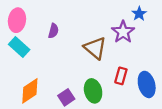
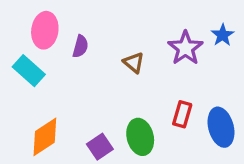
blue star: (139, 14) -> (223, 35), moved
pink ellipse: (17, 20) -> (45, 30), moved
brown triangle: (95, 48) -> (134, 63), moved, size x0.6

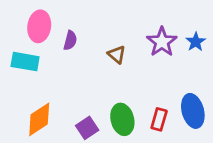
blue star: (223, 35) -> (196, 42), moved
cyan rectangle: (29, 71) -> (25, 62), turned -32
red rectangle: (182, 114) -> (159, 119), moved

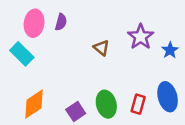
purple semicircle: (70, 40) -> (61, 22), moved
blue star: (196, 42) -> (170, 50), moved
cyan rectangle: (25, 62) -> (22, 54), turned 35

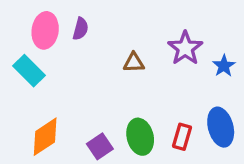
brown triangle: (101, 48) -> (134, 63), turned -42

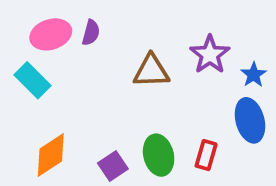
pink ellipse: (45, 30) -> (51, 34), turned 64
brown triangle: (134, 63) -> (151, 71), size x1.5
blue ellipse: (221, 127) -> (250, 120), moved

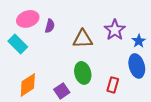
purple semicircle: (91, 33) -> (50, 26), moved
green ellipse: (159, 155) -> (83, 73), moved

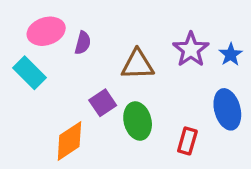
blue star: (139, 41) -> (231, 55), moved
orange diamond: (28, 85) -> (69, 141), moved
purple square: (62, 91) -> (103, 103), moved

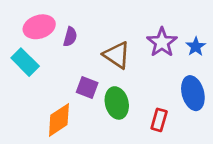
brown triangle: (138, 64) -> (117, 55), turned 36
purple square: (103, 103) -> (87, 87), turned -35

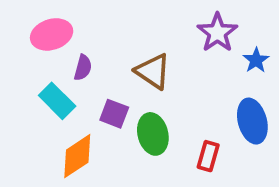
purple semicircle: (70, 37) -> (83, 68), moved
purple star: (162, 42) -> (217, 33), moved
cyan rectangle: (25, 62) -> (57, 101), moved

